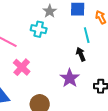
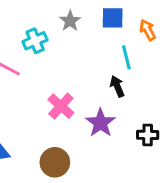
cyan cross: (39, 29) -> (35, 41), moved, turned -35
pink cross: (22, 67) -> (61, 106), moved

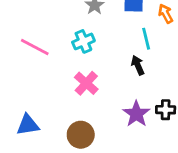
cyan cross: (35, 41) -> (83, 41), moved
purple star: (100, 123) -> (136, 114), moved

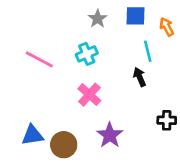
purple star: (136, 114) -> (110, 135), moved
brown circle: (81, 135) -> (64, 145), moved

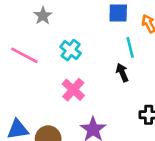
gray star: (98, 19) -> (43, 16), moved
cyan cross: (87, 54) -> (71, 50), turned -30

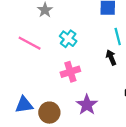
pink cross: (73, 90) -> (70, 72), turned 30

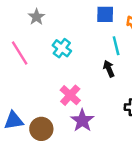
pink line: (30, 43) -> (20, 53), turned 30
pink cross: (70, 72) -> (70, 95), moved, turned -30

